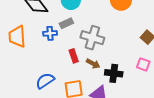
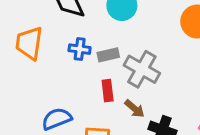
gray rectangle: (66, 23) -> (108, 55), moved

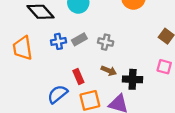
gray cross: (142, 69) -> (106, 42), size x0.6
red rectangle: (108, 91) -> (78, 76), moved

